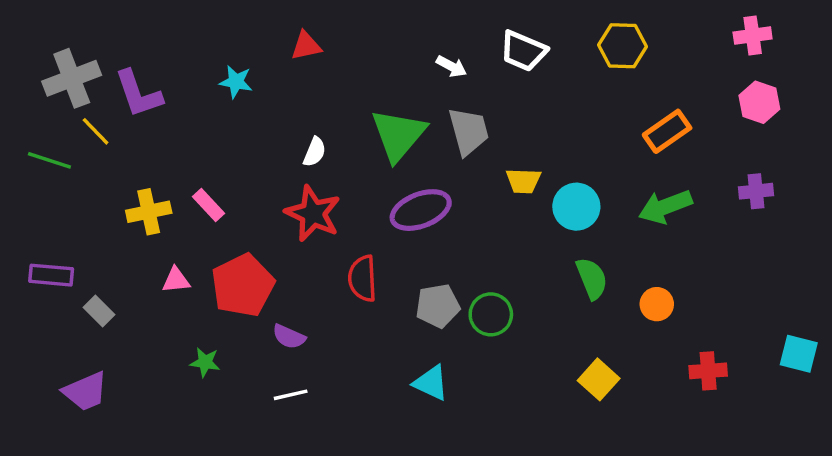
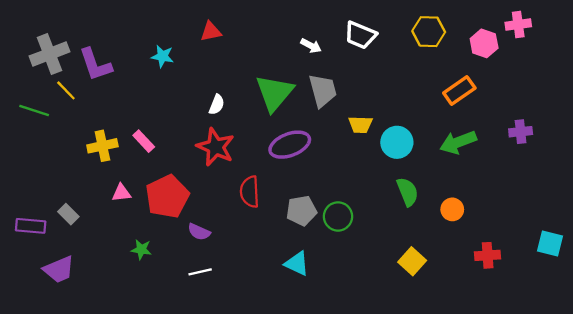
pink hexagon: (759, 102) -> (484, 43), moved
purple rectangle: (51, 275) -> (31, 226), moved

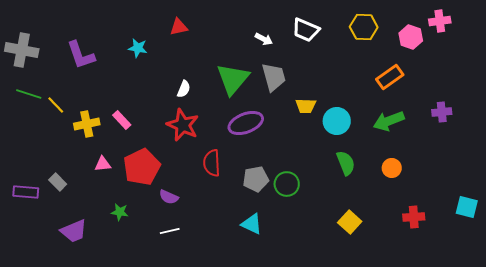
gray cross: (49, 54) -> (22, 50), moved, turned 32
yellow line: (66, 90) -> (56, 105), moved
orange circle: (452, 209) -> (392, 168), moved
purple trapezoid: (59, 269) -> (74, 231), moved

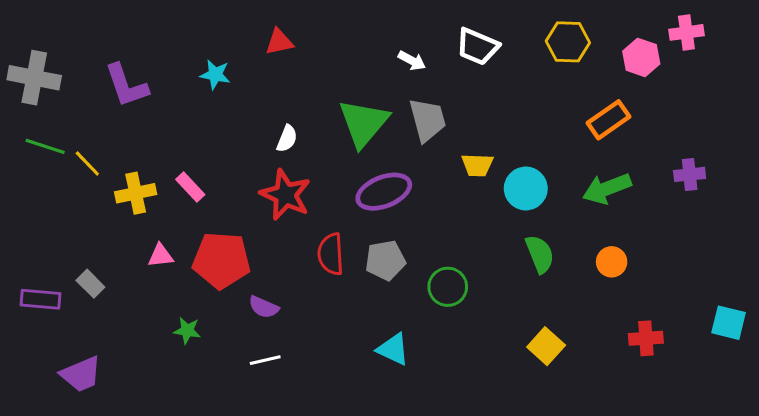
red pentagon: (142, 167) -> (221, 260), turned 30
gray pentagon: (256, 179) -> (385, 260), moved
purple trapezoid: (74, 231) -> (81, 374), moved

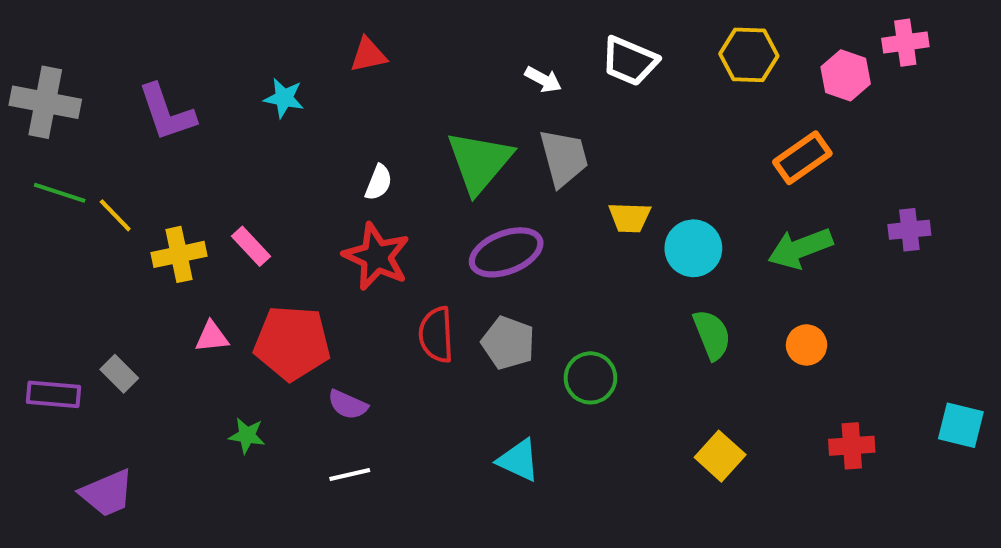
gray pentagon: (385, 260) -> (508, 343), turned 30

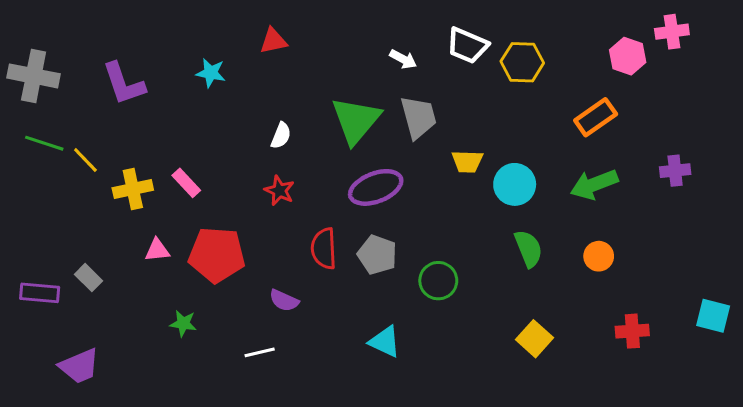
yellow hexagon: (749, 55) -> (522, 62), moved
red star: (376, 257) -> (279, 191), size x0.6
purple semicircle: (348, 405) -> (284, 300), moved

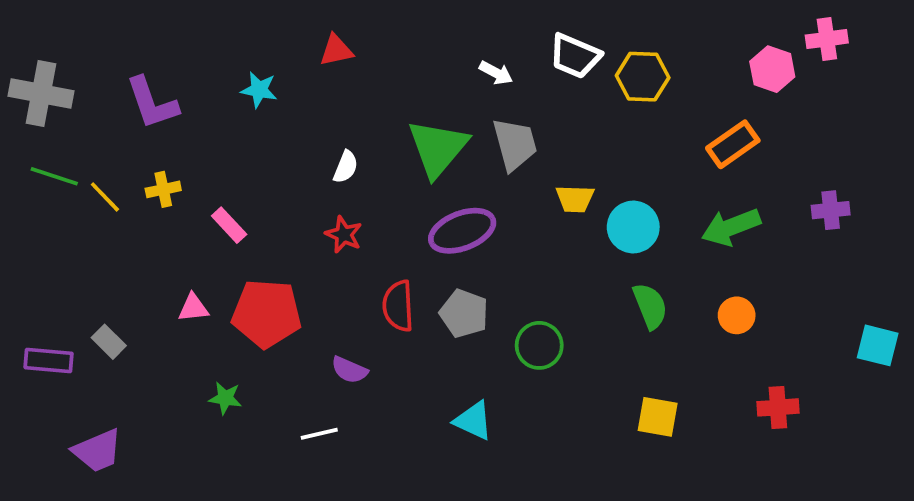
yellow cross: (133, 189) -> (163, 189), moved, size x0.7
cyan square: (713, 316) -> (878, 345), moved
yellow square: (535, 339) -> (658, 417), turned -32

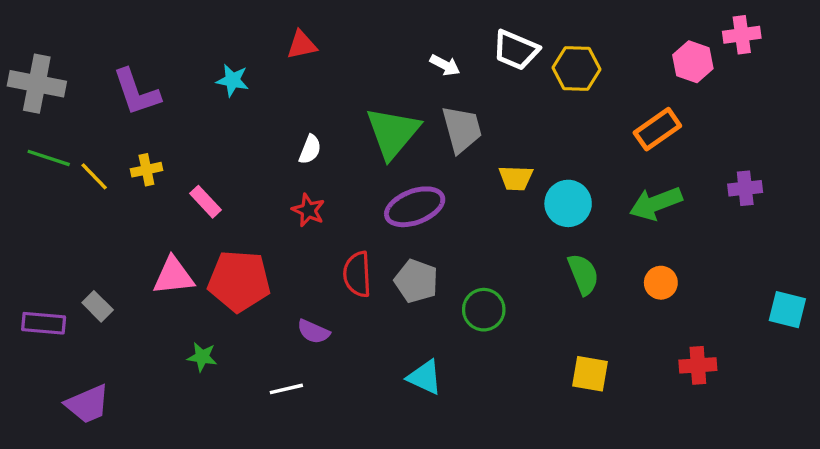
pink triangle: (193, 308) -> (173, 276), size x1.5

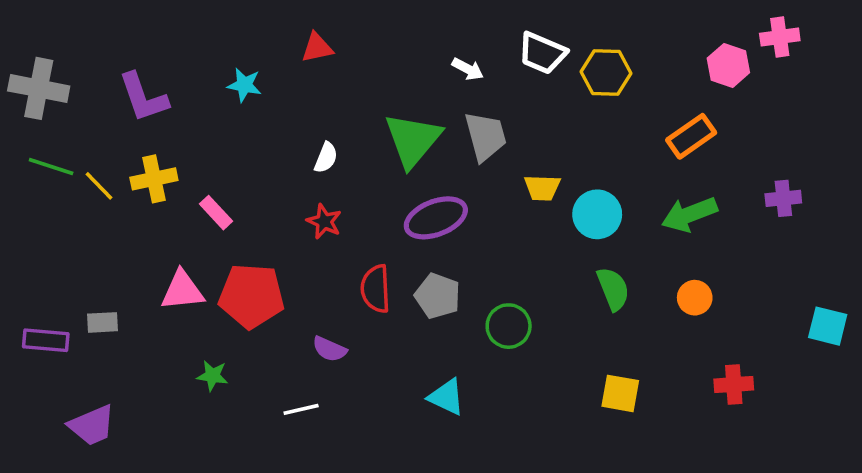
yellow cross: (146, 170) -> (154, 179), size x1.4
gray rectangle: (98, 306) -> (103, 322), turned -48

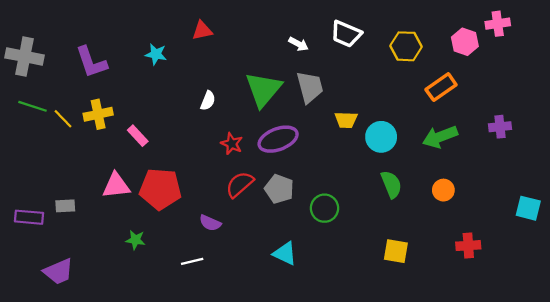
yellow hexagon: (606, 72) -> (406, 46), moved
red star: (324, 221) -> (232, 144), moved
red semicircle: (376, 289) -> (240, 184), turned 52

